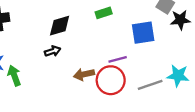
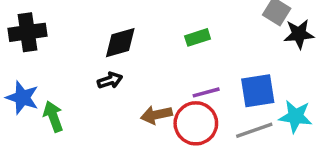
green rectangle: (104, 13) -> (198, 37), moved
blue square: (143, 33) -> (258, 91), moved

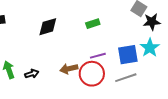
black arrow: (110, 80) -> (32, 74), moved
cyan star: (296, 116) -> (150, 48), moved, turned 30

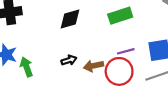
green rectangle: (93, 24) -> (120, 16), size x1.5
black arrow: (32, 74) -> (69, 60), moved

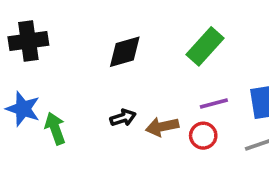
green rectangle: (120, 16) -> (205, 46), turned -30
red circle: (119, 71) -> (203, 136), size x0.6

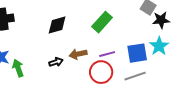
brown arrow: (162, 127) -> (78, 54), moved
red circle: (203, 136) -> (101, 72), size x1.5

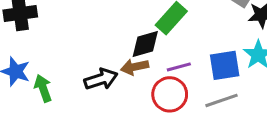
black diamond: (57, 25) -> (145, 44), moved
black arrow: (56, 62) -> (101, 79), size x1.5

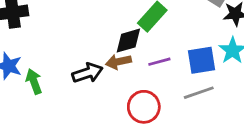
red circle: (170, 94) -> (144, 107), moved

